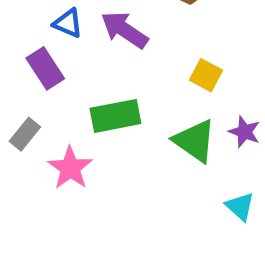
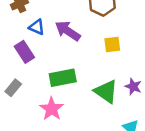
yellow square: (206, 75) -> (112, 44), moved, turned -35
pink star: (70, 168) -> (52, 109), moved

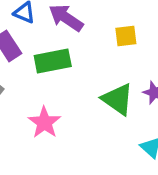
green rectangle: (63, 78) -> (53, 61), moved

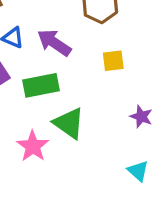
green triangle: (118, 99) -> (69, 123), moved

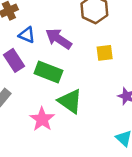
green rectangle: (41, 85) -> (48, 72), turned 32

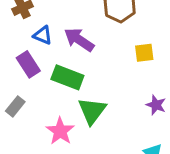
yellow square: (105, 53) -> (144, 53), moved
green triangle: (70, 101) -> (92, 111), turned 32

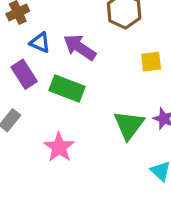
green triangle: (92, 111) -> (129, 125), moved

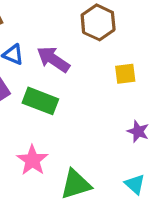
green triangle: (129, 125) -> (76, 184), moved, turned 36

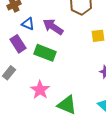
green triangle: (76, 184) -> (67, 105), turned 40

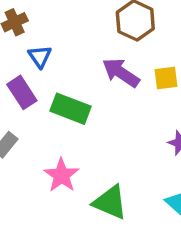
blue triangle: (28, 24) -> (40, 56), turned 32
purple arrow: (53, 27) -> (121, 73), moved

